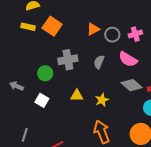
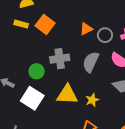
gray semicircle: (99, 62) -> (91, 62), size x1.5
yellow triangle: (77, 96) -> (67, 95), size x1.6
white square: (42, 100) -> (32, 98), size x1.6

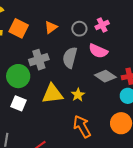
orange triangle: (86, 29) -> (51, 27), moved
green circle: (37, 71) -> (18, 76), size x1.5
white square: (32, 98) -> (19, 103), size x0.7

